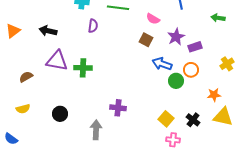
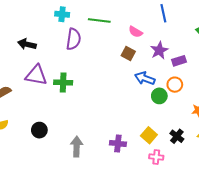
purple semicircle: (93, 26) -> (73, 39), size x1.5
purple cross: (118, 108) -> (118, 143), moved

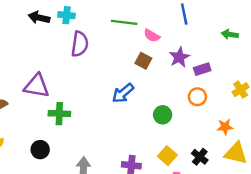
green line: (99, 20) -> (124, 22), moved
black arrow: (27, 44) -> (39, 18), moved
blue arrow: (145, 78) -> (123, 93), moved, turned -60
green cross: (63, 82) -> (59, 114), moved
green circle: (159, 96) -> (163, 115), moved

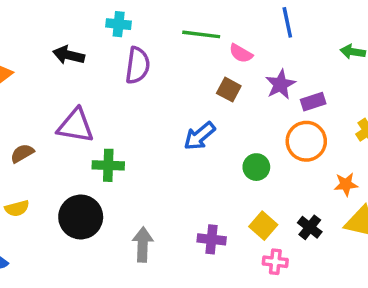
black arrow: (39, 18) -> (69, 55), moved
orange circle: (197, 97) -> (306, 141), size x1.5
black circle: (40, 150) -> (81, 217), size x1.6

